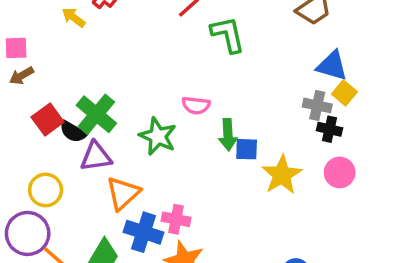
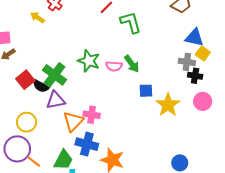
green arrow: (228, 135) -> (132, 64), moved, turned -30
green star: (158, 136) -> (89, 61), moved
pink cross: (176, 219) -> (92, 115), moved

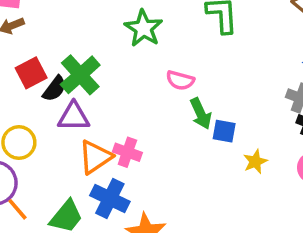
green star: (89, 61) -> (144, 28), moved
green arrow: (132, 64) -> (201, 114), moved
black semicircle: (41, 86) -> (55, 89), turned -91
yellow star: (168, 105) -> (255, 162), size x0.6

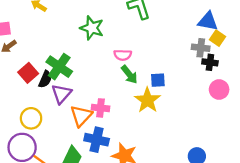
green arrow: (201, 114) -> (129, 75), moved
purple triangle: (74, 117) -> (61, 94), turned -35
yellow star: (255, 162) -> (147, 100), moved, size x1.6

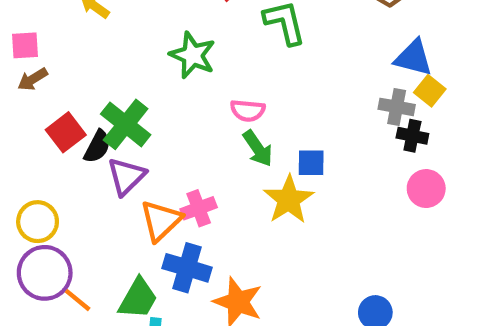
pink cross: (100, 108) -> (199, 208), turned -30
yellow circle: (31, 118) -> (38, 222), moved

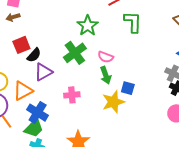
green cross: (126, 124) -> (75, 53), moved
orange triangle: (161, 221) -> (23, 91), moved
blue cross: (187, 268) -> (38, 113), moved

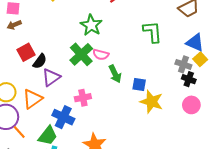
green L-shape: (133, 22) -> (152, 32), moved
pink semicircle: (106, 57) -> (101, 55), moved
yellow star: (113, 102) -> (152, 102), moved, turned -30
blue cross: (38, 113) -> (63, 117), moved

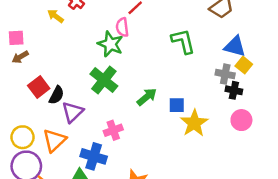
pink semicircle: (101, 55) -> (122, 27), moved, turned 77
green arrow: (115, 74) -> (147, 97), turned -96
yellow star: (152, 102) -> (194, 123), turned 30

